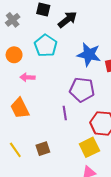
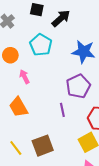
pink arrow: (27, 77) -> (24, 77), turned 64
purple pentagon: (82, 90) -> (78, 86), turned -30
brown square: (43, 149) -> (43, 146), size x1.5

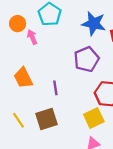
pink arrow: (24, 77) -> (32, 37), moved
purple line: (62, 110) -> (55, 88), moved

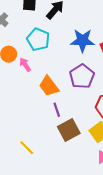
orange trapezoid: (23, 78) -> (49, 86), moved
brown square: (47, 119) -> (69, 130), moved

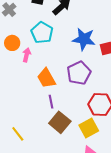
pink arrow: (25, 65) -> (27, 55), turned 40
brown square: (69, 130) -> (60, 122), turned -30

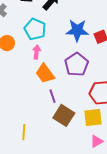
pink arrow: (27, 55) -> (37, 52), moved
yellow square: (89, 128) -> (93, 117), turned 30
yellow line: (18, 134) -> (24, 132), turned 49

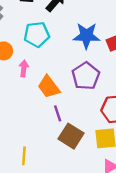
cyan pentagon: (35, 29) -> (37, 34), turned -30
pink arrow: (37, 52) -> (24, 68), moved

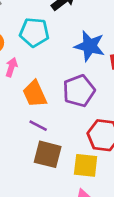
purple line: (58, 113) -> (38, 126), turned -56
brown square: (71, 136) -> (48, 154), turned -30

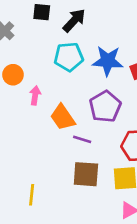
cyan pentagon: (34, 32) -> (69, 57), moved
purple line: (38, 126) -> (82, 139), moved

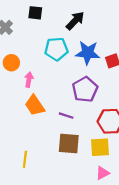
black arrow: (74, 20) -> (75, 21), moved
orange trapezoid: (63, 117) -> (35, 105), moved

